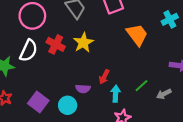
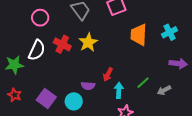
pink circle: (32, 16) -> (40, 18), size x0.7
cyan cross: (170, 19) -> (170, 32), moved
orange trapezoid: (137, 35) -> (139, 35), turned -140

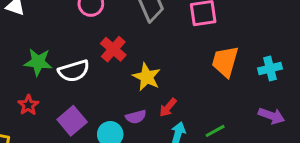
yellow star: (88, 42) -> (147, 77), moved, turned -30
white semicircle: (37, 50) -> (74, 71), moved, turned 35
purple semicircle: (88, 86) -> (136, 117), turned -32

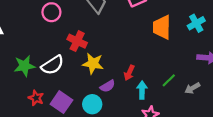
yellow star: (147, 77) -> (93, 64), moved
red star: (28, 105) -> (36, 98), moved

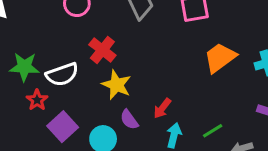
orange trapezoid: (162, 27) -> (220, 58), turned 40
purple semicircle: (108, 86) -> (129, 120), turned 72
red star: (36, 98) -> (37, 100), moved

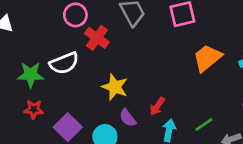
red cross: (102, 50) -> (97, 38), moved
white semicircle: (62, 74) -> (64, 63), moved
red star: (37, 100) -> (34, 109), moved, turned -30

